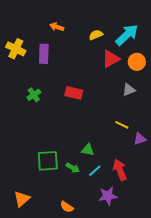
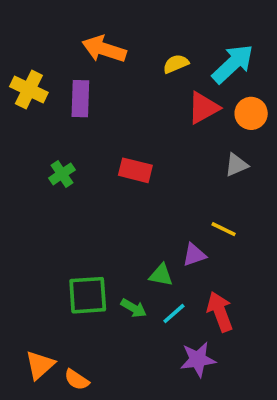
orange arrow: (57, 27) -> (104, 49), size x1.6
purple triangle: (140, 139) -> (194, 255), moved
orange semicircle: (67, 207) -> (77, 380), moved

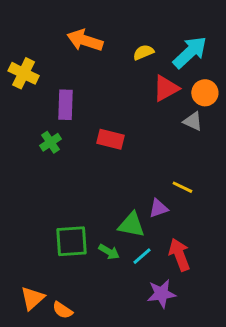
purple rectangle: (80, 99) -> (65, 105), moved
gray triangle: (236, 165) -> (193, 121), moved, turned 48
green triangle: (161, 275) -> (131, 225), size x1.4

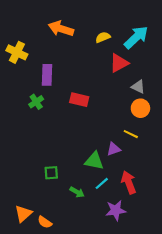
orange circle: (205, 93) -> (140, 108), moved
green square: (71, 241) -> (51, 173), size x0.6
green arrow: (109, 252) -> (77, 192), moved

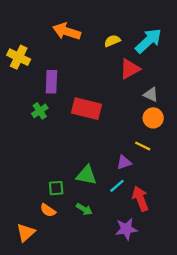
red rectangle: (79, 100) -> (87, 109), size x1.4
green triangle: (94, 161) -> (87, 175), moved
cyan line: (102, 183) -> (117, 186), moved
orange semicircle: (45, 222) -> (48, 210), moved

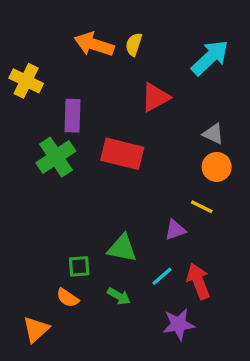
yellow semicircle: (112, 41) -> (134, 44), moved, turned -49
red triangle: (130, 69) -> (155, 97), moved
green cross: (40, 111) -> (56, 157), size x1.6
cyan line: (117, 186) -> (162, 276), moved

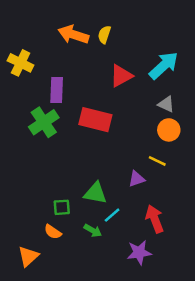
cyan arrow: (210, 58) -> (164, 66), moved
cyan line: (162, 276) -> (112, 215), moved

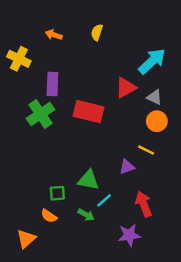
orange arrow: (73, 35) -> (54, 35), moved, size x0.6
red triangle: (121, 76) -> (126, 88), moved

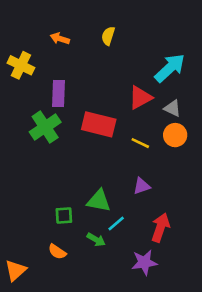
yellow line: (146, 150) -> (140, 143), moved
red arrow: (144, 204) -> (160, 228), turned 40
orange semicircle: (49, 216) -> (57, 252), moved
orange triangle: (26, 239) -> (16, 270), moved

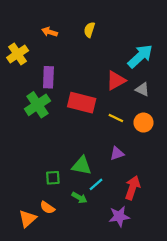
yellow cross: (21, 65) -> (18, 54), turned 30
orange circle: (175, 135) -> (144, 123), moved
orange triangle: (16, 270) -> (27, 219), moved

